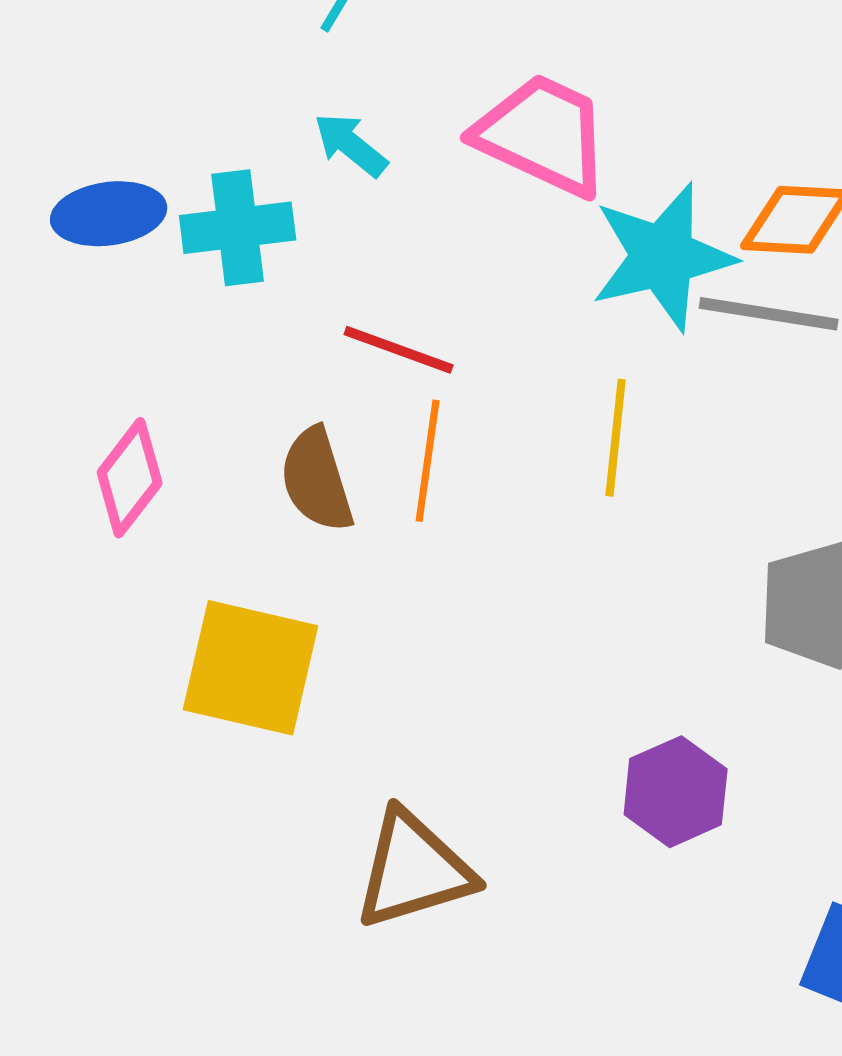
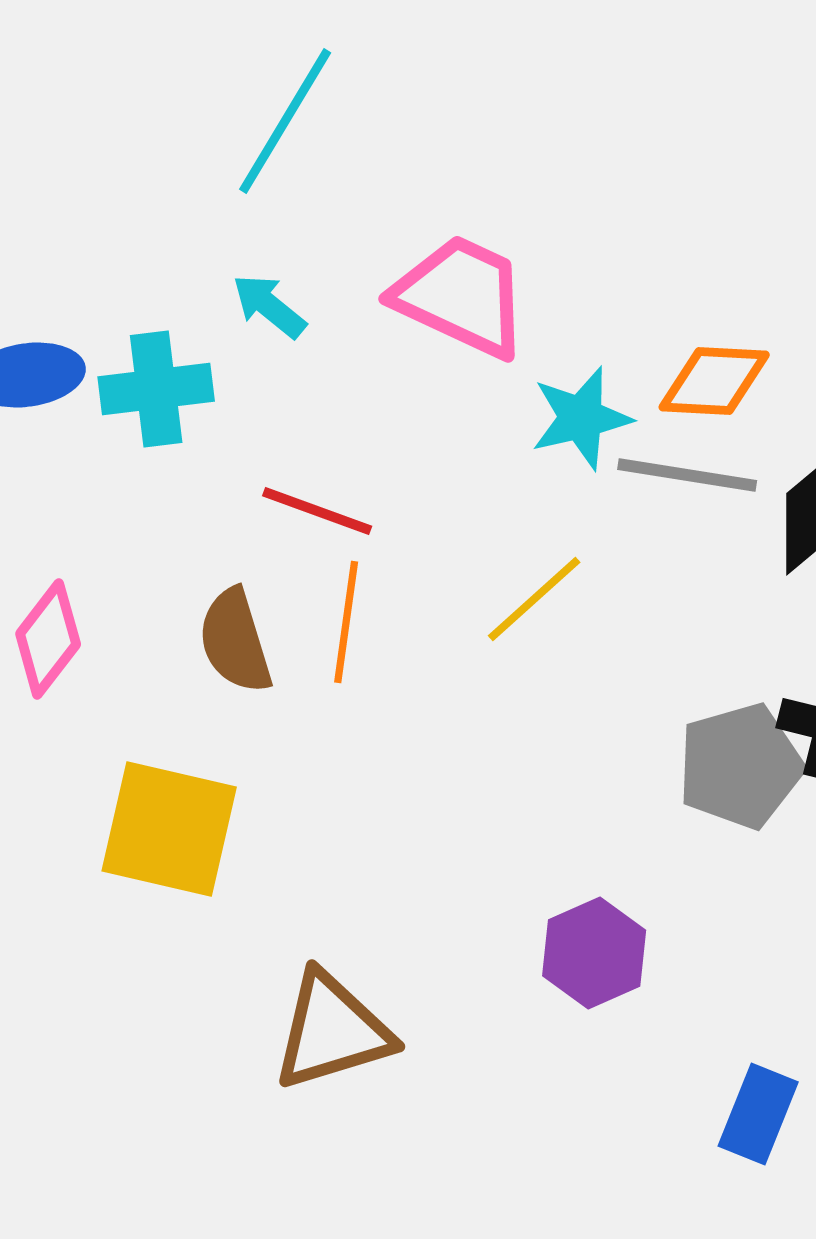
cyan star: (663, 257) -> (581, 418), size x0.7
yellow line: (616, 438) -> (534, 599), turned 42

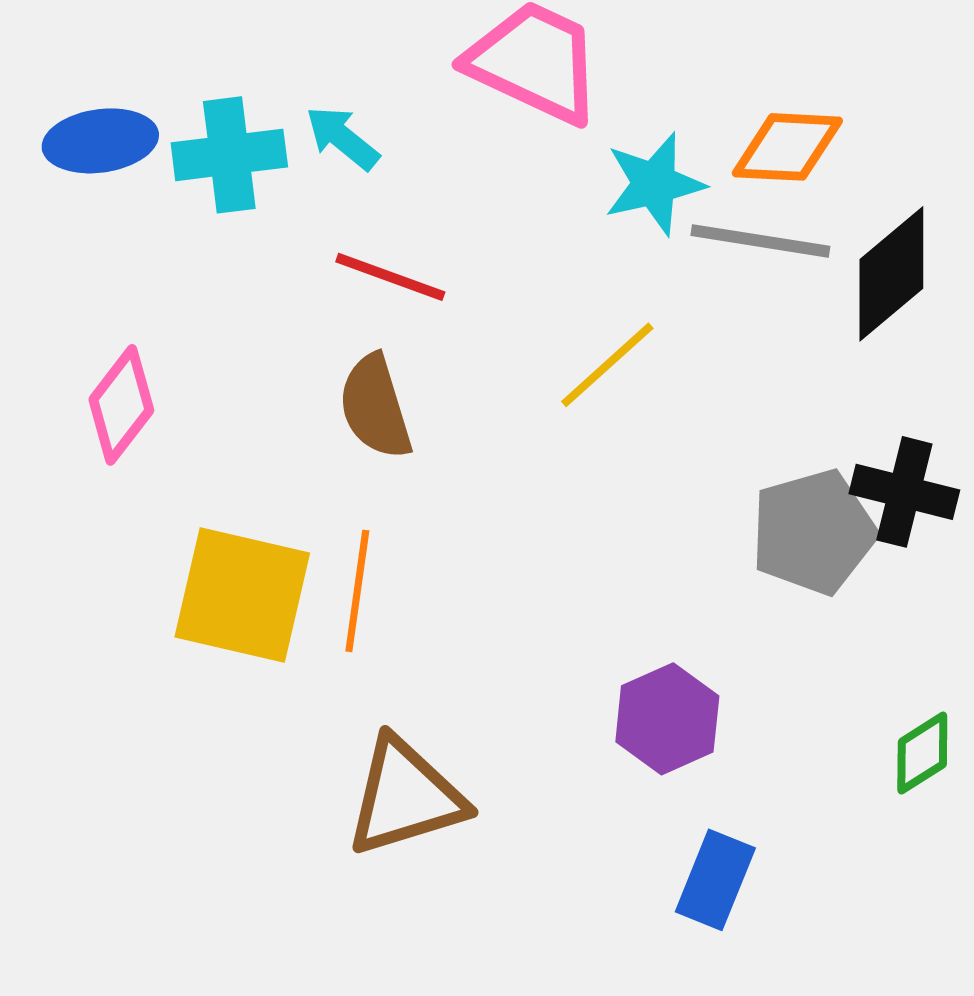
cyan arrow: (269, 306) -> (342, 138), moved
orange line: (346, 622) -> (357, 591), moved
brown semicircle: (235, 641) -> (375, 407), moved
blue rectangle: (758, 1114) -> (715, 880), moved

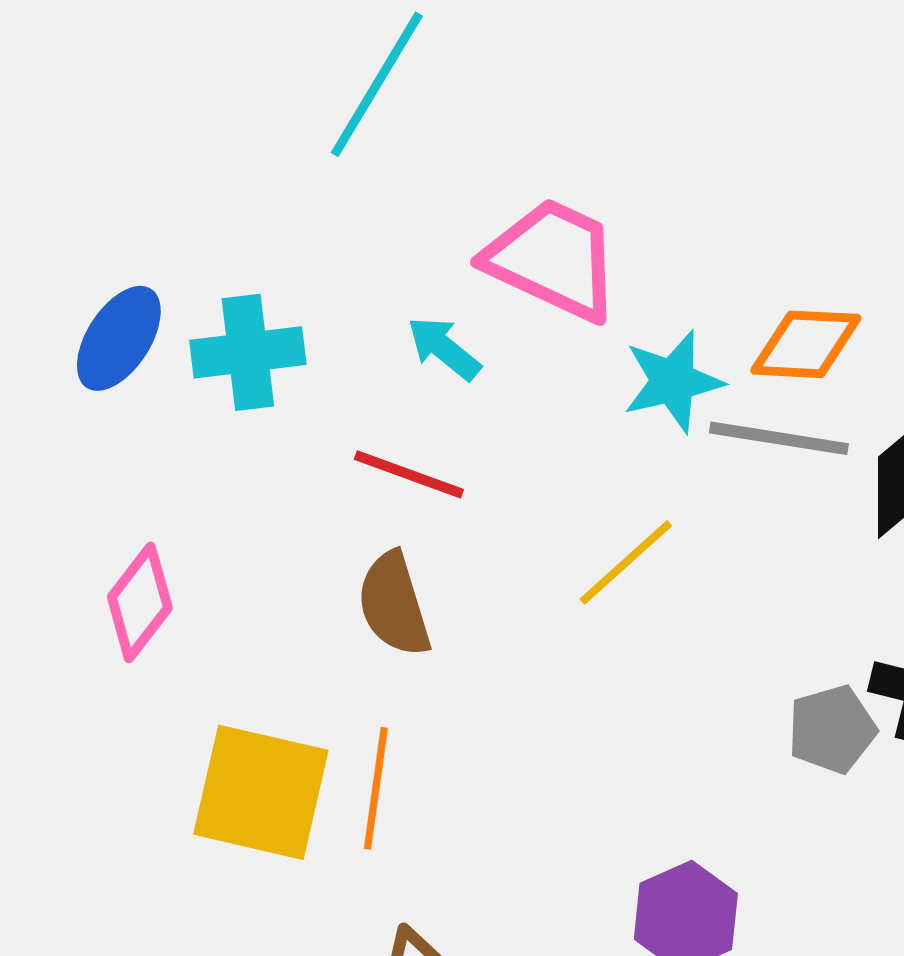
cyan arrow: (342, 138) -> (444, 348), moved
blue ellipse: (100, 141) -> (119, 338), turned -49
gray pentagon: (813, 532) -> (832, 729), size x0.7

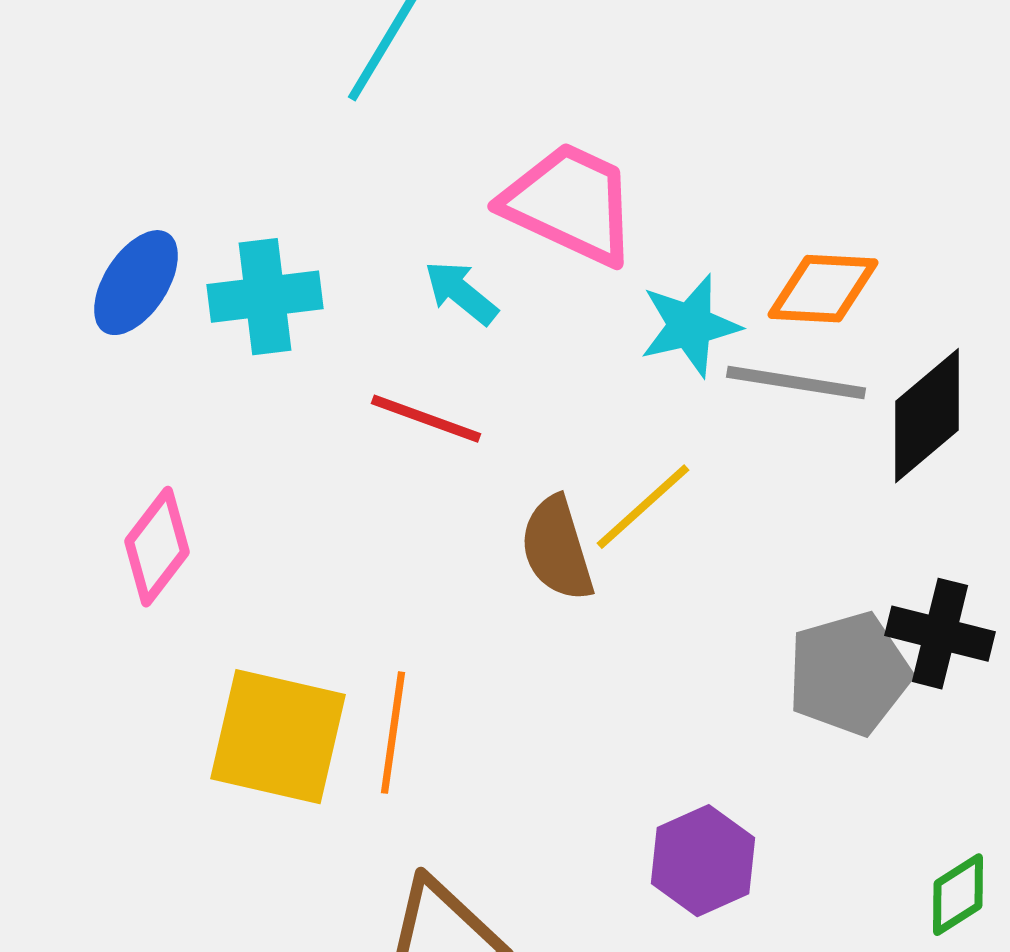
brown semicircle: (394, 604) -> (557, 549), moved
gray pentagon: (832, 729) -> (849, 674), size x1.4

